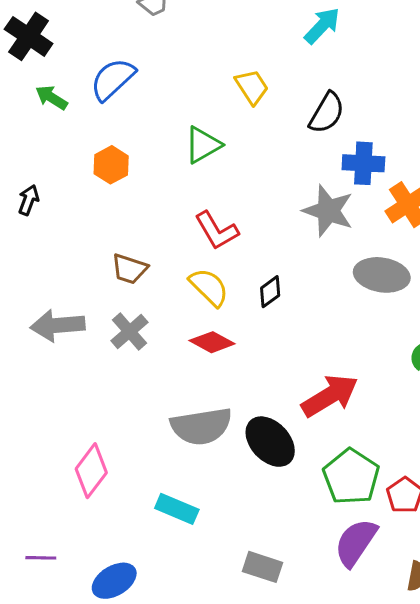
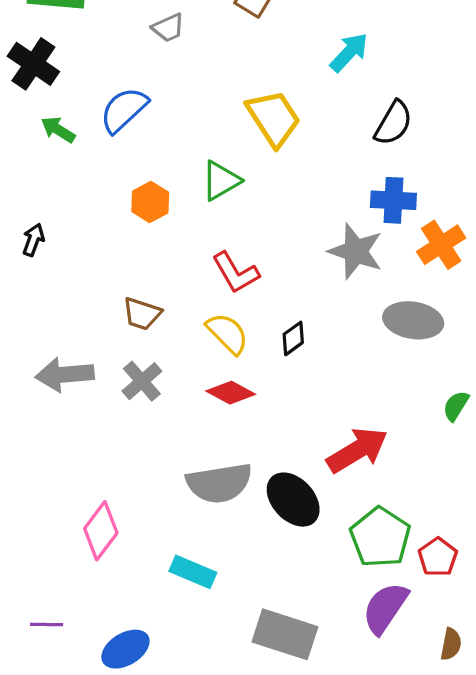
yellow trapezoid: (252, 87) -> (273, 118), size x1.5
black semicircle: (327, 113) -> (393, 123), moved
orange hexagon: (111, 165) -> (150, 202), moved
gray rectangle: (262, 567) -> (285, 634), size x1.5

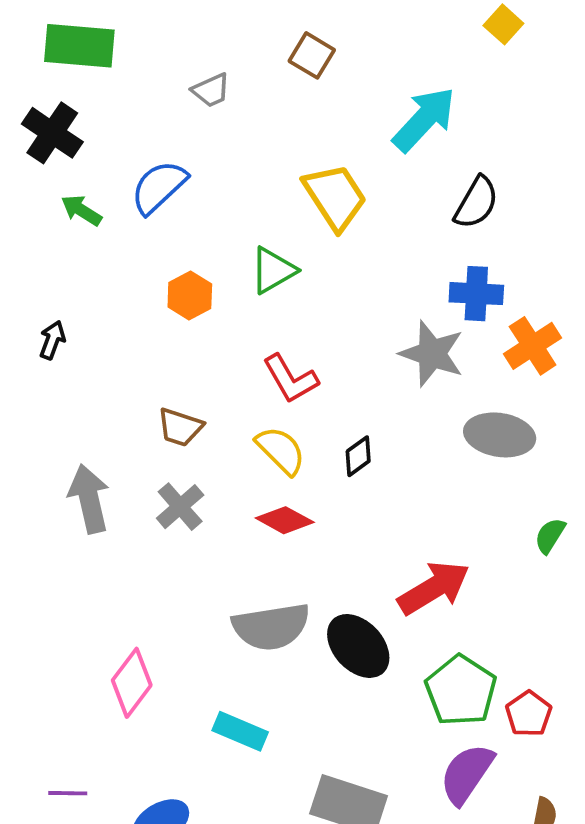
cyan arrow: (349, 52) -> (424, 119), size x1.4
gray arrow: (65, 375) -> (89, 499), turned 82

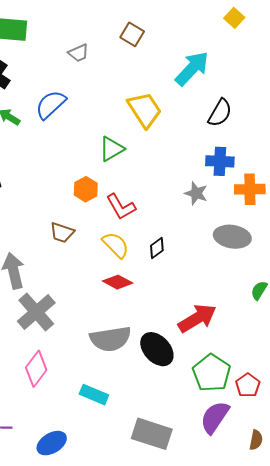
orange hexagon: (190, 296) -> (86, 189), moved
orange cross: (533, 346) -> (250, 189), turned 32
gray star: (432, 354) -> (196, 193), size x0.7
gray cross: (180, 507) -> (36, 312), moved, size x1.5

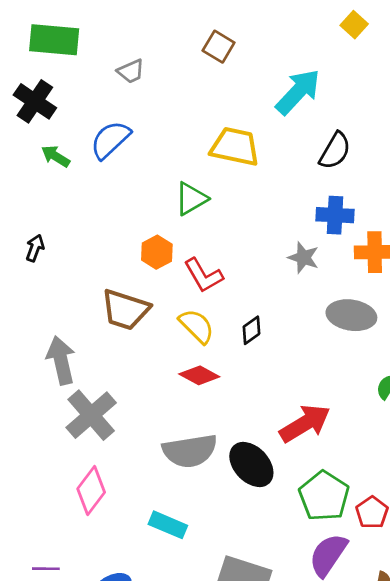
gray trapezoid: (78, 53) -> (131, 71), moved
yellow trapezoid: (145, 110) -> (235, 147), turned -45
brown trapezoid: (62, 233) -> (125, 310), size x1.5

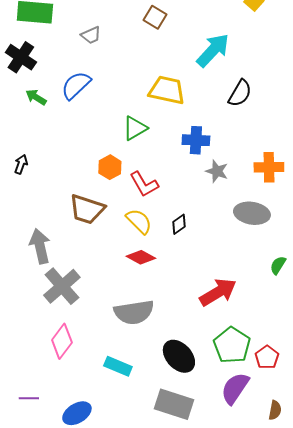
blue cross: (335, 215) -> (196, 140), moved
black ellipse: (251, 465) -> (179, 356), moved

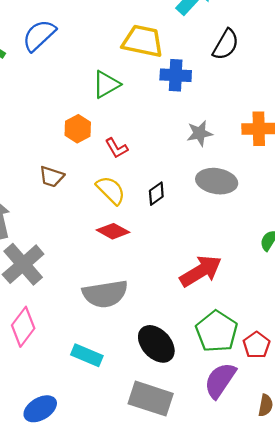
blue cross: (196, 140) -> (176, 75), moved
gray star: (217, 171) -> (200, 133), turned -30
red L-shape: (144, 184) -> (116, 148), size x0.7
brown trapezoid: (87, 209) -> (52, 177), size x0.6
gray ellipse: (252, 213) -> (217, 181), moved

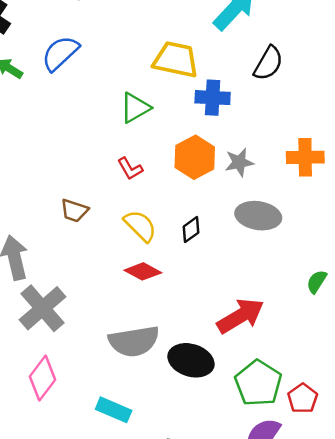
orange hexagon: (78, 129) -> (195, 157), moved, size x1.4
red L-shape: (116, 148) -> (130, 169), moved
black ellipse: (156, 344) -> (191, 360), moved, turned -30

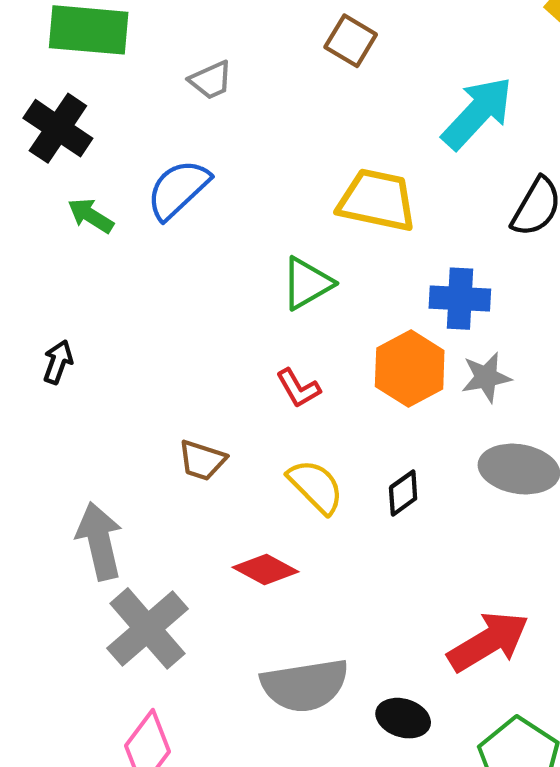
blue cross: (213, 98) -> (460, 299), moved
red diamond: (143, 271) -> (265, 570), moved
black ellipse: (191, 360) -> (403, 718), size x0.7

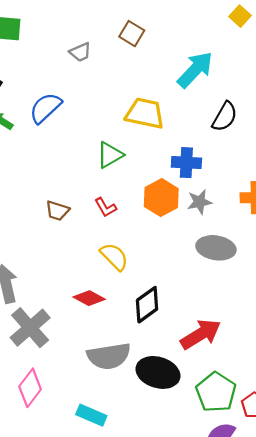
gray trapezoid: (211, 80) -> (80, 52), moved
brown trapezoid: (202, 460) -> (57, 211), moved
black diamond: (403, 493) -> (147, 305), moved, size x1.6
black ellipse: (403, 718) -> (158, 372), size x1.6

